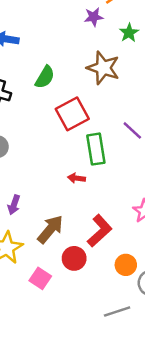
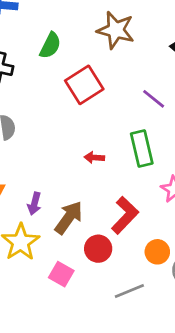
green rectangle: (96, 149) -> (142, 148), moved
purple arrow: (14, 205) -> (34, 204), moved
gray line: (117, 312) -> (129, 291), moved

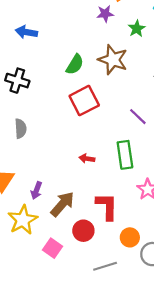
green semicircle: (50, 45) -> (75, 64), moved
red L-shape: (125, 215) -> (107, 206), turned -48

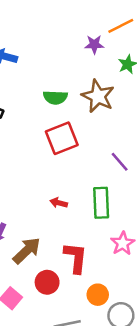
green semicircle: (75, 64) -> (55, 97), turned 55

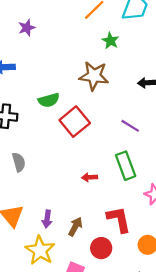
purple star: (94, 44) -> (27, 28), moved
green semicircle: (55, 97) -> (49, 100), moved
brown arrow: (27, 251) -> (75, 227), size x0.7

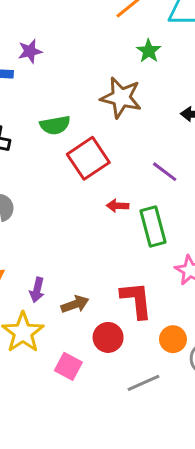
purple star: (27, 28) -> (30, 51), moved
red arrow: (89, 177) -> (118, 206), moved
brown arrow: (75, 227) -> (75, 304), turned 36

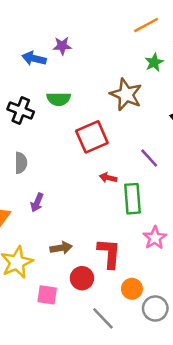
green semicircle: (55, 125) -> (59, 99), moved
purple arrow: (37, 290) -> (37, 202), moved
pink square: (68, 366) -> (47, 295), turned -30
gray line: (144, 383) -> (103, 318), turned 60

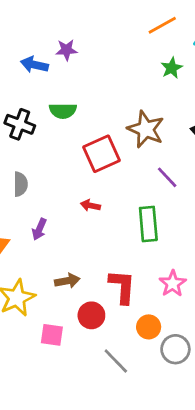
brown star: (126, 94) -> (146, 129), moved
red arrow: (108, 178) -> (90, 205), moved
pink star: (155, 238) -> (173, 284), moved

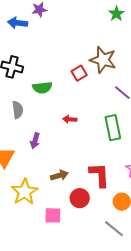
green semicircle: (63, 111) -> (42, 88), moved
red square: (101, 154) -> (79, 73), moved, size x0.6
gray line: (116, 361) -> (114, 229), moved

